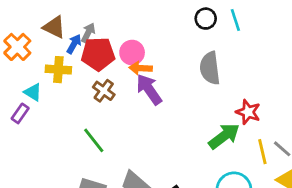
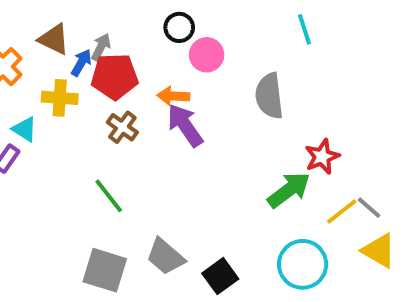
black circle: (206, 19) -> (179, 27), moved
pink circle: (132, 53) -> (207, 55), moved
red star: (248, 112) -> (322, 157), turned 30
yellow line: (262, 152) -> (342, 211), turned 65

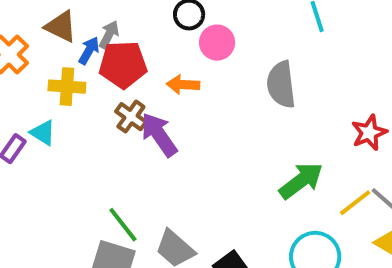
purple arrow: (185, 125) -> (159, 135), moved
cyan triangle: (24, 129) -> (43, 133), moved
red star: (322, 157) -> (369, 133), moved
green line: (109, 196) -> (123, 225), moved

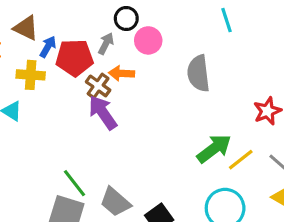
gray arrow: (109, 35) -> (106, 44), moved
brown cross: (131, 117) -> (98, 86), moved
yellow line: (355, 203) -> (241, 160), moved

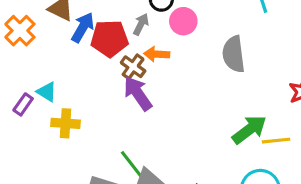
blue arrow: (48, 47) -> (83, 27), size x1.4
yellow cross: (31, 75) -> (66, 123), moved
yellow line: (241, 160) -> (276, 141), turned 32
green line: (75, 183) -> (131, 164), moved

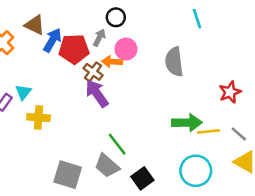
pink circle: (183, 21) -> (126, 49), moved
cyan triangle: (47, 92) -> (23, 92), turned 36
green arrow: (249, 130) -> (187, 123), turned 36
green line: (131, 164) -> (117, 144), moved

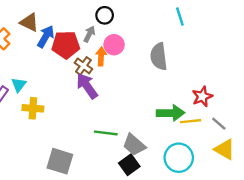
orange arrow: (112, 62) -> (101, 56), turned 90
red star: (230, 92) -> (202, 96), moved
green line: (117, 144) -> (106, 133), turned -45
gray trapezoid: (107, 166) -> (134, 145), moved

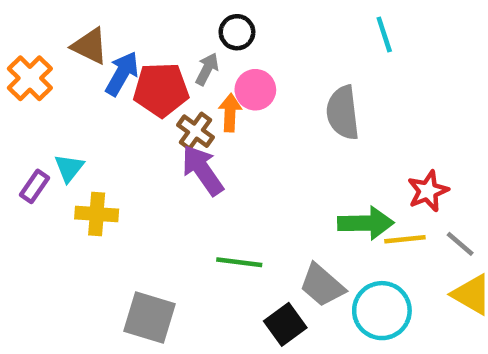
gray trapezoid: (134, 145) -> (322, 285), moved

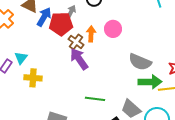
gray arrow: (207, 69) -> (71, 12), moved
pink circle: (255, 90) -> (113, 29), moved
gray semicircle: (343, 113) -> (140, 62), moved, turned -60

